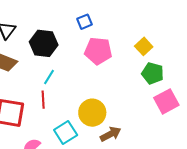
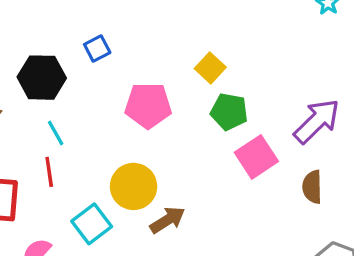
blue square: (85, 22) -> (97, 48), moved
pink pentagon: (98, 51) -> (148, 105), moved
cyan line: (49, 77) -> (56, 133), turned -56

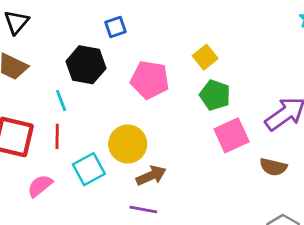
black hexagon: (42, 78) -> (86, 65), moved
cyan line: (56, 133) -> (61, 100), moved
red line: (49, 172) -> (57, 136), moved
brown semicircle: (312, 187) -> (273, 167), turned -84

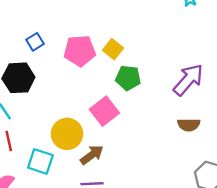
pink pentagon: (150, 80) -> (80, 51), moved
pink square: (232, 135) -> (104, 111), moved
cyan square: (89, 169) -> (40, 161), turned -30

